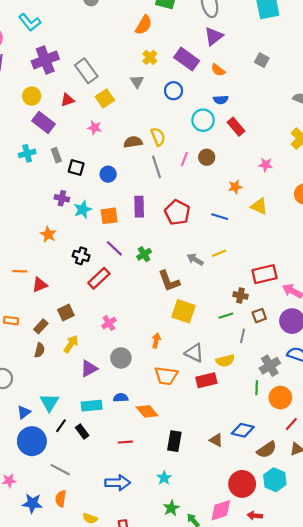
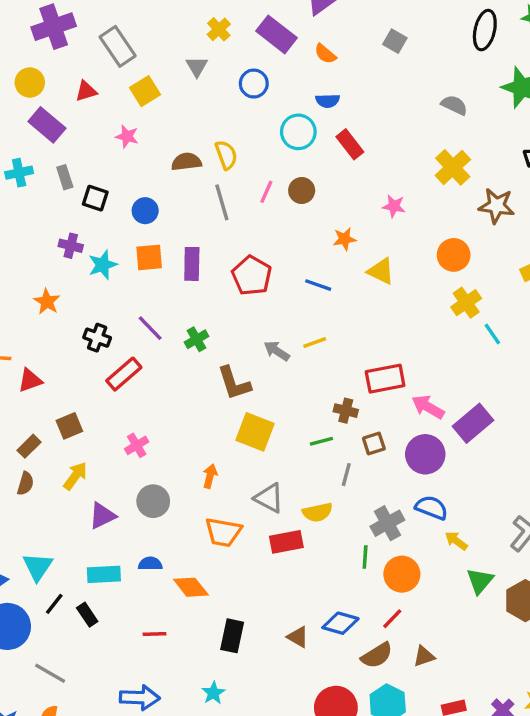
orange square: (109, 216) -> (149, 257), moved
red line: (291, 424) -> (392, 619), moved

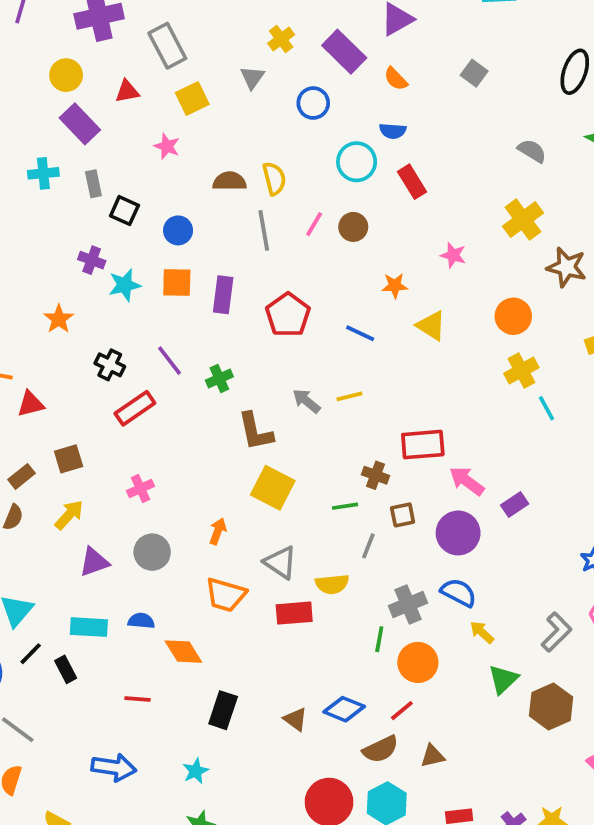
purple rectangle: (473, 423) -> (515, 504), size x0.6

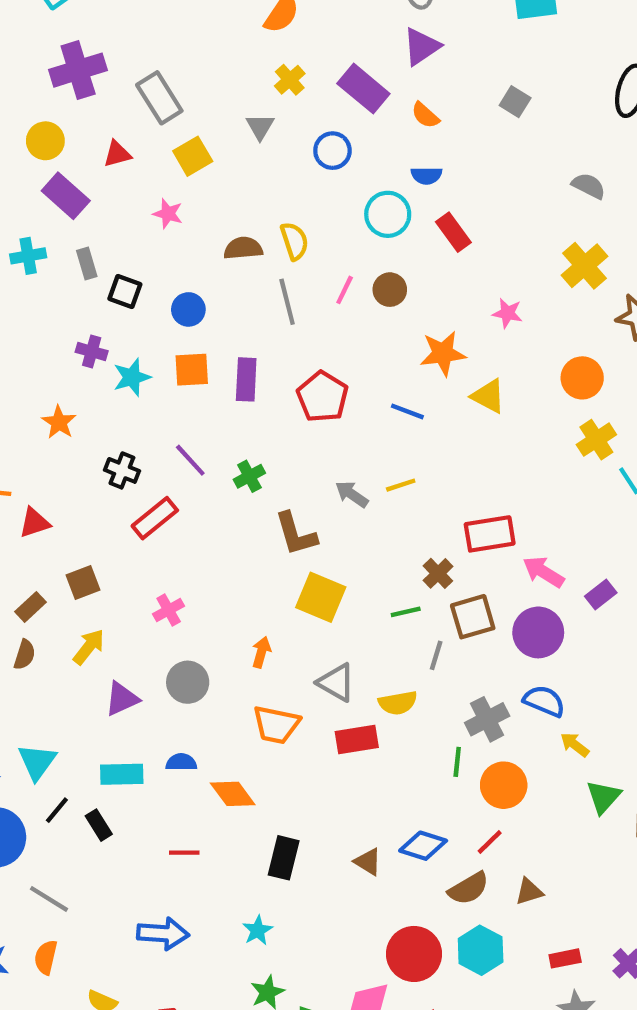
orange star: (395, 286) -> (443, 353), size x1.5
brown cross: (376, 475) -> (438, 573), turned 30
brown square: (403, 515) -> (473, 617), size x1.5

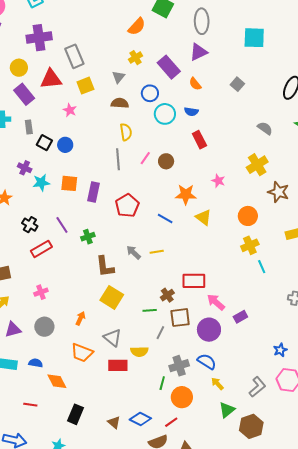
red triangle: (117, 154) -> (51, 79), size x1.6
cyan circle: (388, 214) -> (165, 114), moved
brown semicircle: (243, 248) -> (120, 103), moved
blue circle: (188, 309) -> (65, 145), moved

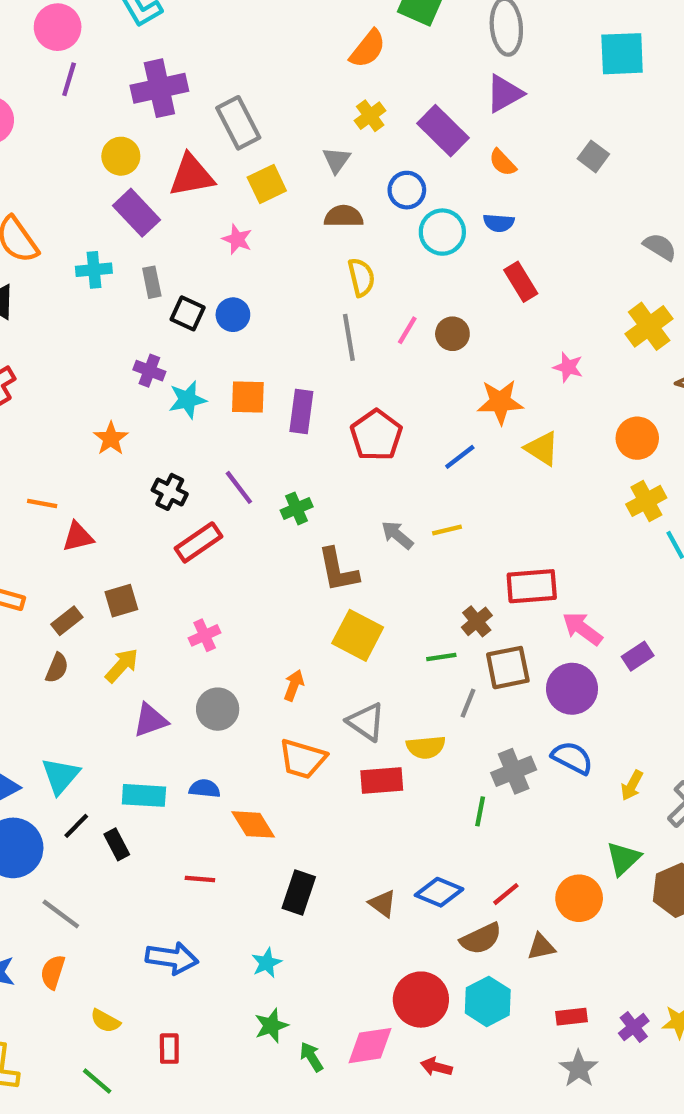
blue line: (165, 218) -> (460, 457), turned -63
yellow arrow: (217, 384) -> (632, 785), moved, turned -104
orange circle: (182, 397) -> (579, 898), moved

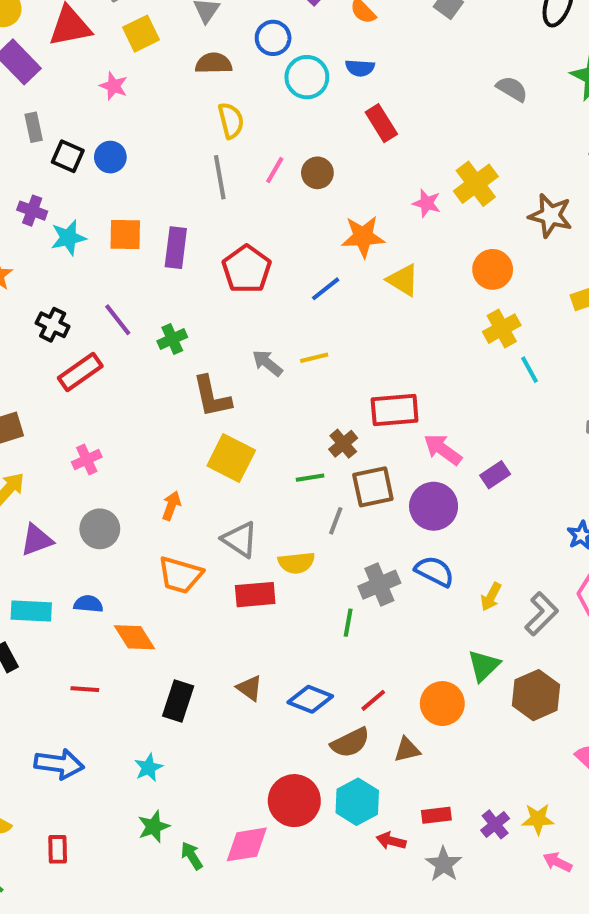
yellow cross: (649, 326) -> (476, 184), moved
brown triangle: (383, 904) -> (249, 688), moved
red arrow: (436, 1067) -> (391, 841), moved

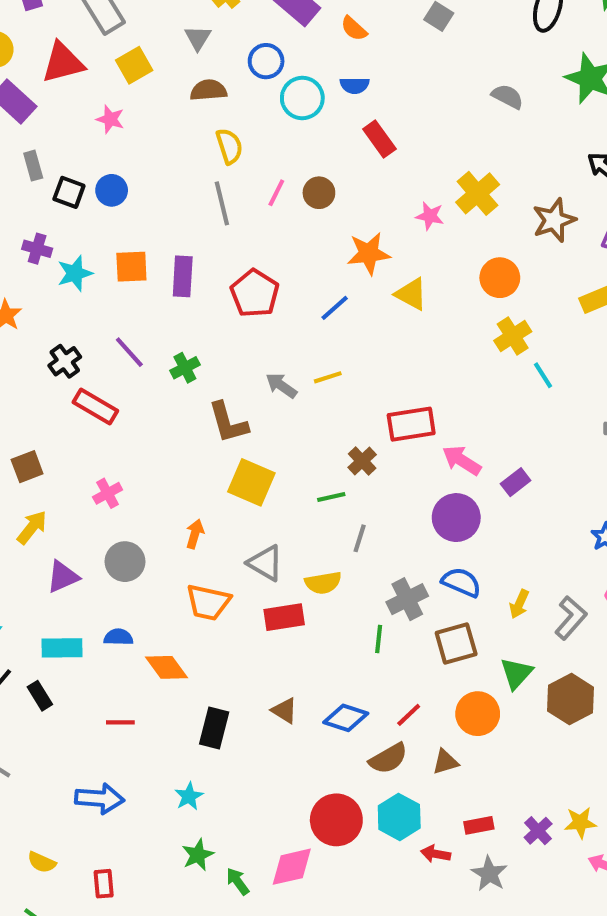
brown star: (550, 216) -> (554, 220), turned -30
black cross: (53, 325) -> (65, 361), turned 32
red rectangle: (80, 372) -> (95, 407), turned 69
brown square: (373, 487) -> (456, 644), moved

